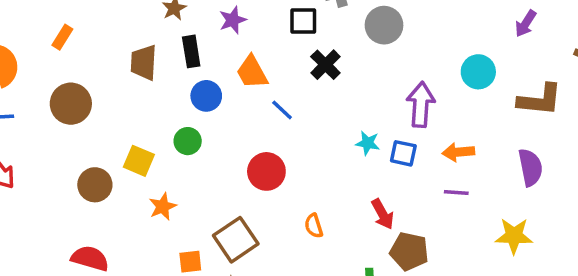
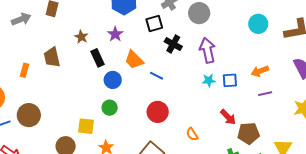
brown trapezoid: (144, 62) -> (52, 57), moved
brown circle: (71, 104) -> (29, 115), moved
purple arrow: (421, 104) -> (207, 50), moved

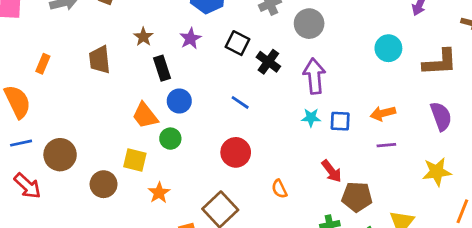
black square: (154, 24) -> (238, 43), moved, turned 36
orange trapezoid: (134, 60) -> (145, 116), moved
orange rectangle: (24, 70) -> (43, 64), moved
brown circle: (29, 115) -> (60, 155), moved

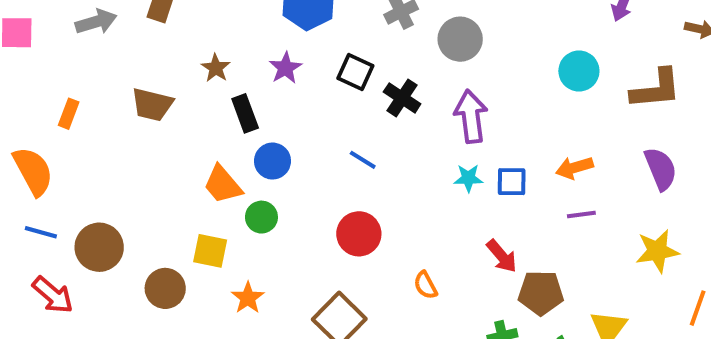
brown trapezoid: (100, 60) -> (152, 105), turned -68
blue line: (21, 143) -> (41, 232), turned 30

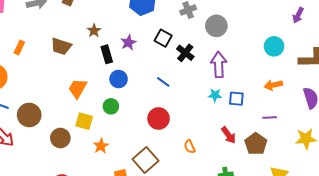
purple star: (285, 68) -> (128, 43), moved
orange arrow: (574, 168) -> (273, 85), moved
orange trapezoid: (223, 184) -> (78, 88), moved, turned 65
brown pentagon: (541, 293) -> (256, 144), moved, turned 30

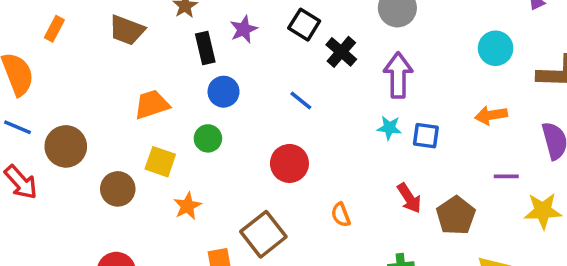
orange trapezoid: (78, 88) -> (152, 104), turned 40
purple line: (270, 118) -> (506, 176), moved

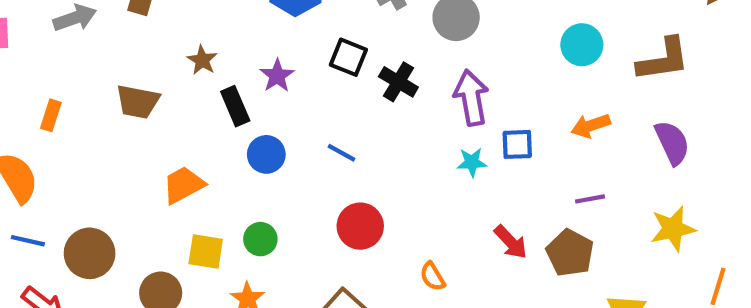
blue line: (301, 100) -> (341, 153), moved
blue square: (426, 136) -> (517, 144), moved
green circle: (208, 138) -> (260, 239), moved
purple line: (506, 176) -> (590, 199), moved

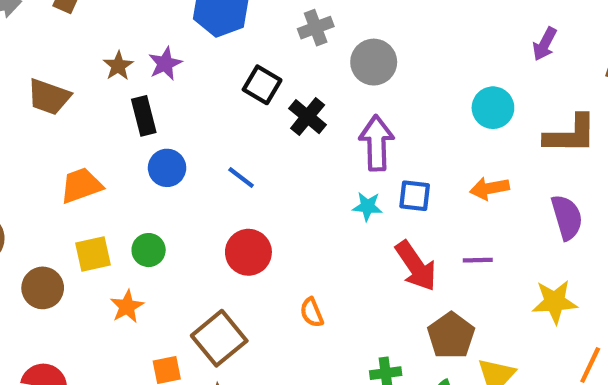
purple star: (277, 76) -> (165, 64), moved
red arrow: (511, 242) -> (416, 266), moved, size x1.4
yellow square: (206, 251) -> (93, 254), turned -30
brown pentagon: (570, 253) -> (451, 336), moved

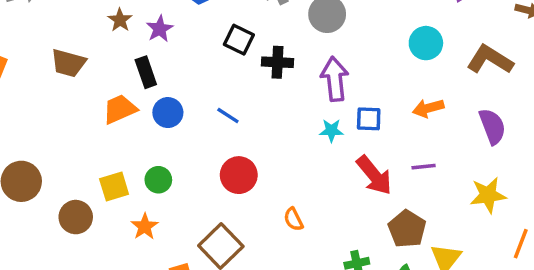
brown star: (118, 66) -> (120, 20), moved
black cross: (308, 117) -> (277, 62), turned -32
brown L-shape: (570, 134) -> (490, 60), turned -144
orange trapezoid: (81, 185) -> (120, 109), moved

